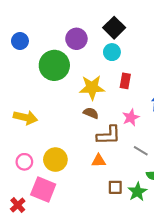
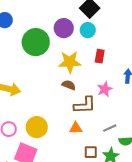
purple circle: (76, 39) -> (64, 28), moved
gray line: (141, 151) -> (110, 128), moved, turned -56

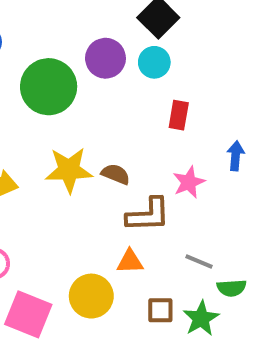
yellow star: (70, 62) -> (69, 170), moved
yellow circle: (37, 127) -> (91, 296), moved
gray line: (110, 128) -> (199, 262), turned 48

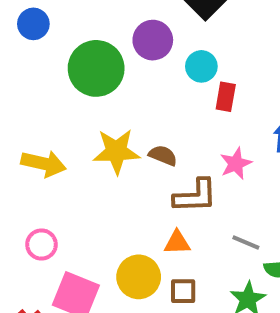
cyan circle: (154, 62) -> (201, 66), moved
brown square: (160, 310) -> (183, 291), moved

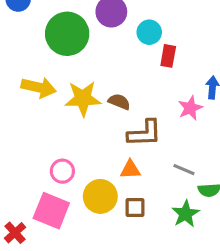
yellow arrow: (43, 164) -> (39, 87), moved
pink star: (236, 164) -> (190, 108), moved
pink circle: (41, 245) -> (62, 171), moved

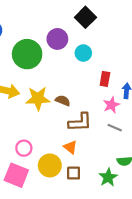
red rectangle: (168, 56) -> (105, 79), moved
orange triangle: (130, 170) -> (70, 147), turned 40
gray line: (184, 170) -> (115, 128), moved

